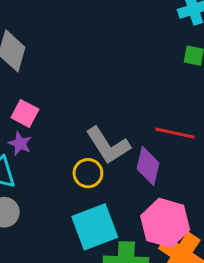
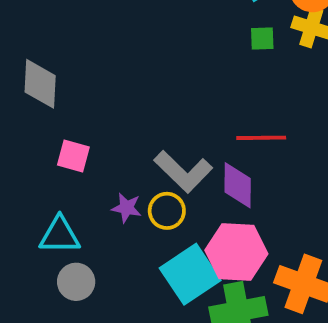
purple star: (20, 144) -> (127, 208), moved
pink hexagon: (165, 223) -> (236, 252), moved

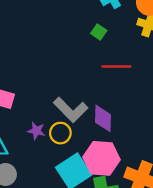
green square: (262, 38) -> (99, 32), moved, turned 35
red line: (261, 138) -> (116, 66), moved

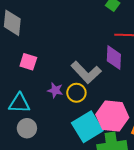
purple diamond: (103, 118) -> (114, 58), moved

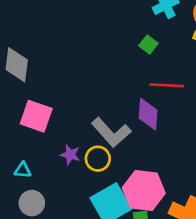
pink square: (28, 62) -> (36, 116), size x1.4
cyan triangle: (19, 103) -> (23, 170), size x0.6

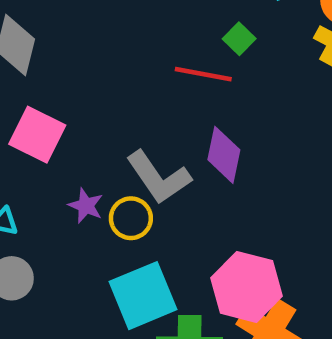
red line: (167, 85) -> (203, 74), moved
pink hexagon: (144, 190) -> (247, 287), moved

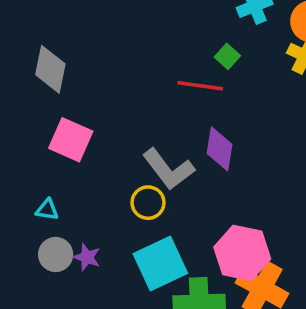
purple star: (86, 206) -> (87, 257), moved

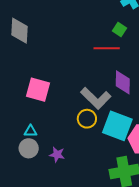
gray diamond: (50, 69) -> (19, 31), moved
gray circle: (56, 254) -> (29, 148), moved
cyan square: (160, 263) -> (117, 126), moved, turned -36

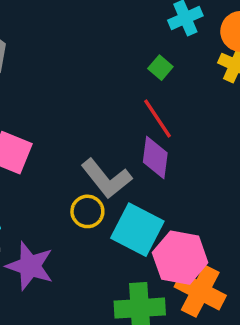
red line: (107, 48) -> (157, 118), moved, turned 50
purple star: (57, 155) -> (30, 266), size x1.8

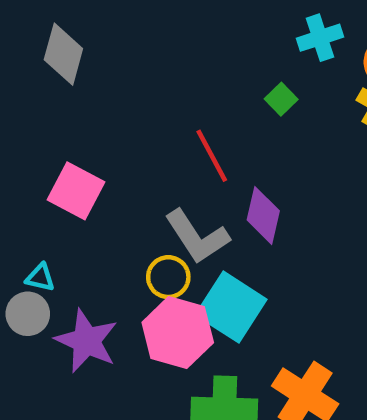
red line: (157, 118) -> (212, 156), moved
pink hexagon: (180, 258) -> (178, 332), moved

